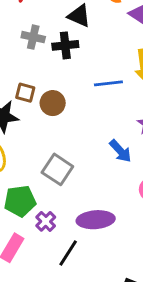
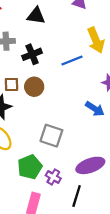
black cross: (65, 45) -> (32, 54), moved

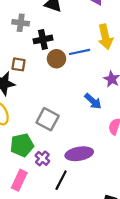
brown circle: (34, 87) -> (56, 59), moved

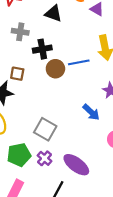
purple ellipse: (79, 154) -> (76, 165), turned 45
purple cross: (42, 158) -> (45, 158), moved

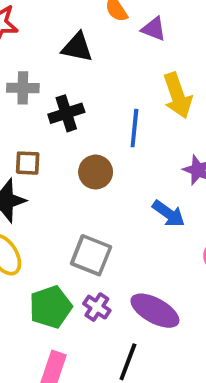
blue line: (79, 62) -> (134, 128), turned -66
brown circle: (55, 69) -> (96, 172), moved

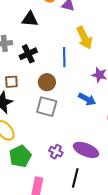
gray square: (91, 255) -> (47, 107), moved
green pentagon: (51, 307) -> (20, 156), moved

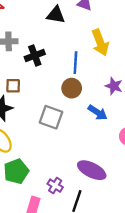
black triangle: (30, 19) -> (56, 15), moved
brown circle: (47, 82) -> (72, 88), moved
purple cross: (56, 152) -> (55, 186), moved

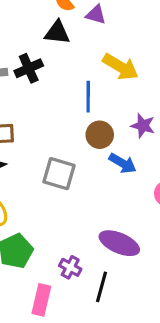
yellow arrow: (100, 42) -> (121, 67), turned -35
black cross: (35, 55) -> (29, 68), moved
brown circle: (72, 88) -> (100, 135), moved

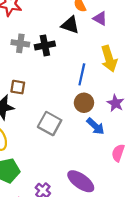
yellow arrow: (121, 67) -> (109, 59), turned 30

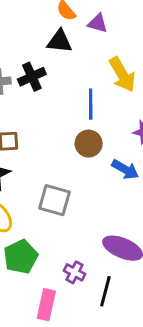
brown circle: (84, 103) -> (89, 144), moved
gray square: (50, 124) -> (55, 200), moved

